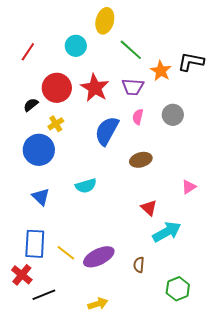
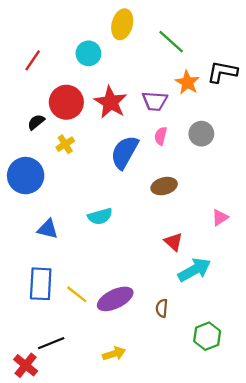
green line: (131, 50) -> (171, 42), moved
blue circle: (39, 150) -> (26, 176), moved
blue triangle: (41, 197) -> (48, 229), turned -30
red cross: (22, 275) -> (26, 365), moved

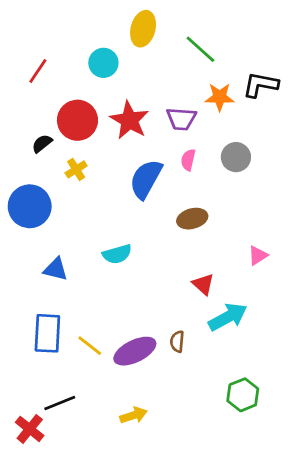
orange star: (187, 82) -> (220, 97), turned -30
brown semicircle: (162, 308) -> (177, 342), moved

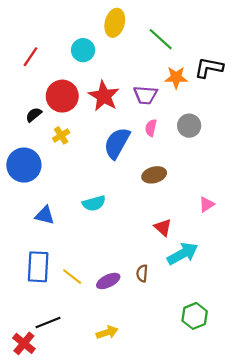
purple ellipse: (135, 351) -> (108, 281), size x0.7

